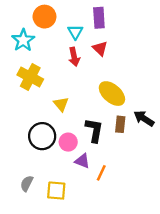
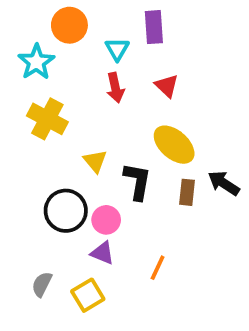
red triangle: (100, 49) -> (167, 86), moved
black L-shape: (94, 130) -> (137, 181), moved
purple triangle: (82, 161) -> (102, 253), moved
yellow square: (56, 191) -> (88, 295), turned -36

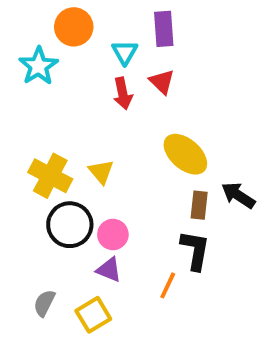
red triangle: (167, 86) -> (162, 82), moved
yellow cross: (47, 119) -> (50, 176), moved
black L-shape: (137, 181) -> (195, 250), moved

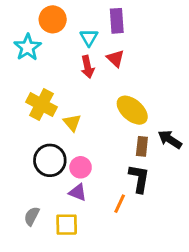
yellow cross: (50, 176) -> (41, 105), moved
yellow square: (93, 315) -> (67, 225), turned 30

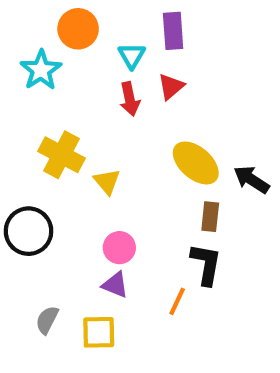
red triangle: (115, 58) -> (171, 87), turned 36
black arrow: (170, 139) -> (251, 180), moved
black circle: (50, 160) -> (29, 231), moved

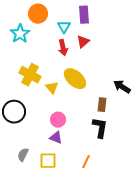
yellow ellipse: (196, 163) -> (75, 79), moved
orange line: (177, 301) -> (86, 162), moved

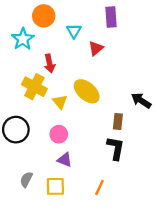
purple rectangle: (84, 15) -> (111, 17), moved
red arrow: (63, 48) -> (49, 63), moved
pink circle: (58, 120) -> (59, 134), moved

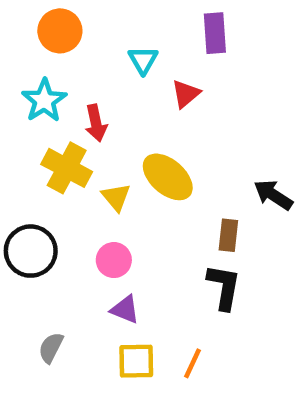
orange circle: (44, 16) -> (60, 31), moved
cyan star: (23, 39) -> (44, 101), moved
yellow square: (55, 186) -> (136, 361), moved

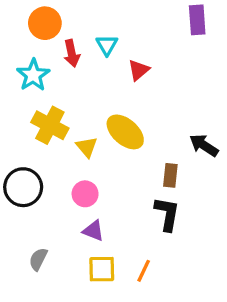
purple rectangle: (215, 33) -> (197, 20), moved
red arrow: (96, 123) -> (72, 53), moved

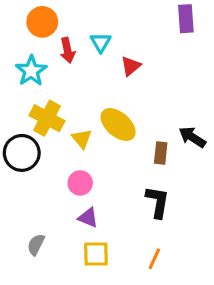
brown rectangle: (170, 175) -> (161, 153), moved
black circle: (23, 187) -> (22, 153), moved
orange line: (144, 271) -> (154, 259), moved

